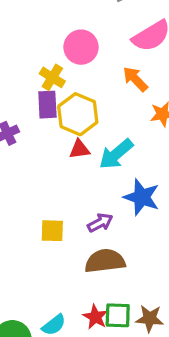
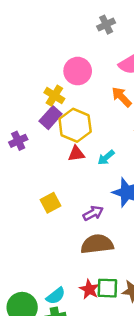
purple rectangle: (47, 105) -> (51, 118), turned 45
cyan arrow: (116, 154) -> (106, 158), size x0.6
yellow square: (52, 231) -> (51, 203), moved, turned -30

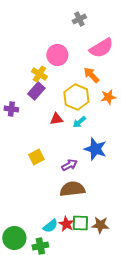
yellow hexagon: (75, 125) -> (76, 97), moved
purple cross: (18, 141) -> (11, 109), turned 32
cyan semicircle: (56, 296) -> (50, 226), moved

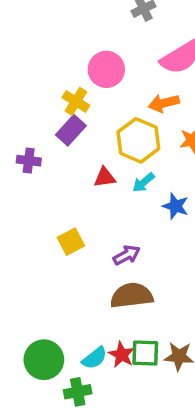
orange arrow: (91, 75) -> (164, 103), turned -60
blue star: (95, 149) -> (176, 206), moved, size x0.7
green circle: (14, 238) -> (44, 360), moved

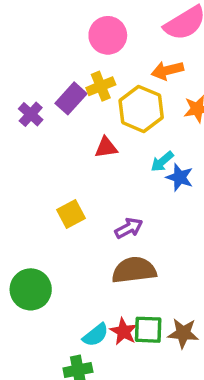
yellow cross: (76, 101) -> (101, 86), moved, turned 36
purple cross: (29, 161) -> (31, 114), moved, turned 35
cyan arrow: (143, 182) -> (162, 162), moved
green circle: (44, 360) -> (31, 289), moved

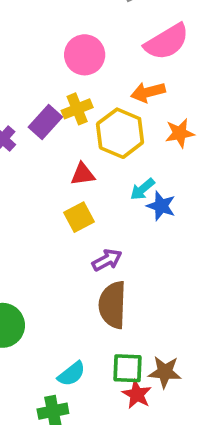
yellow square: (71, 214) -> (79, 217), moved
brown semicircle: (134, 270) -> (113, 305), turned -81
red star: (124, 331) -> (137, 394), moved

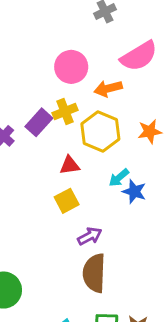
orange arrow: (148, 92) -> (108, 88), moved

